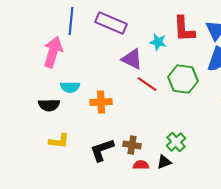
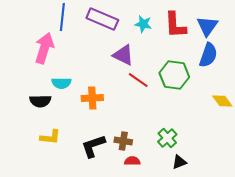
cyan star: (158, 42) -> (143, 24), moved
black triangle: (164, 162) -> (179, 162), moved

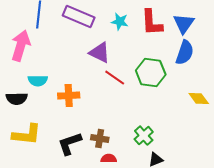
yellow L-shape: (50, 137) -> (27, 135), size x1.4

